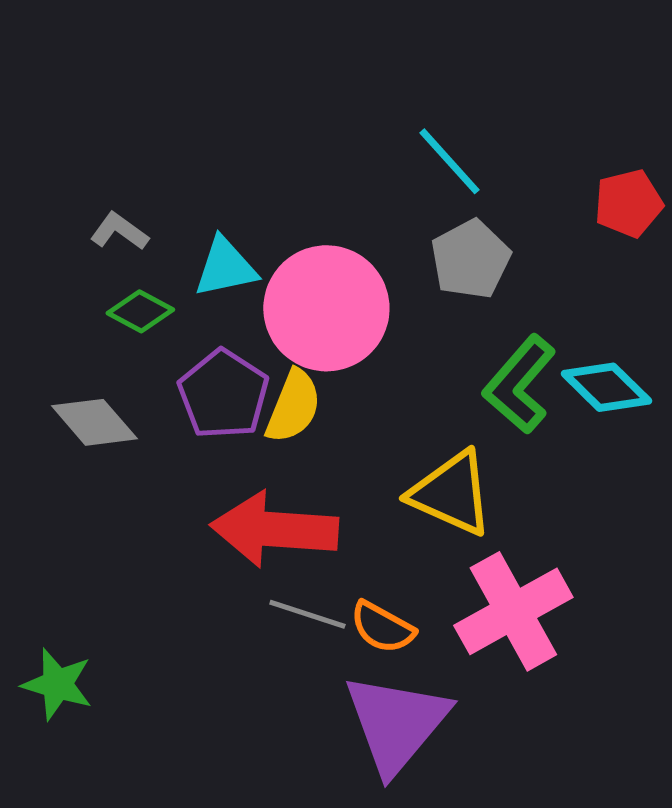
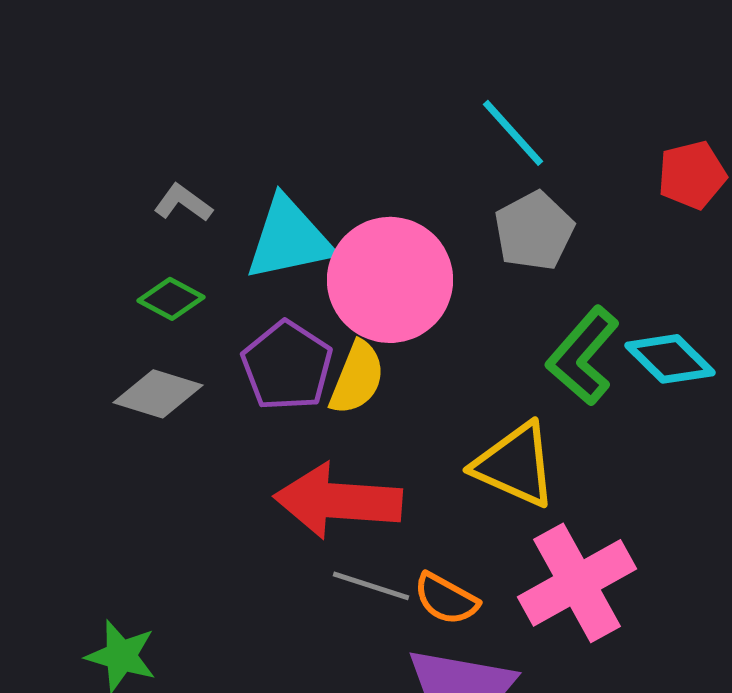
cyan triangle: (225, 267) -> (289, 239), size x1.4
green diamond: (140, 311) -> (171, 299), moved
gray diamond: (94, 422) -> (158, 394), turned -32

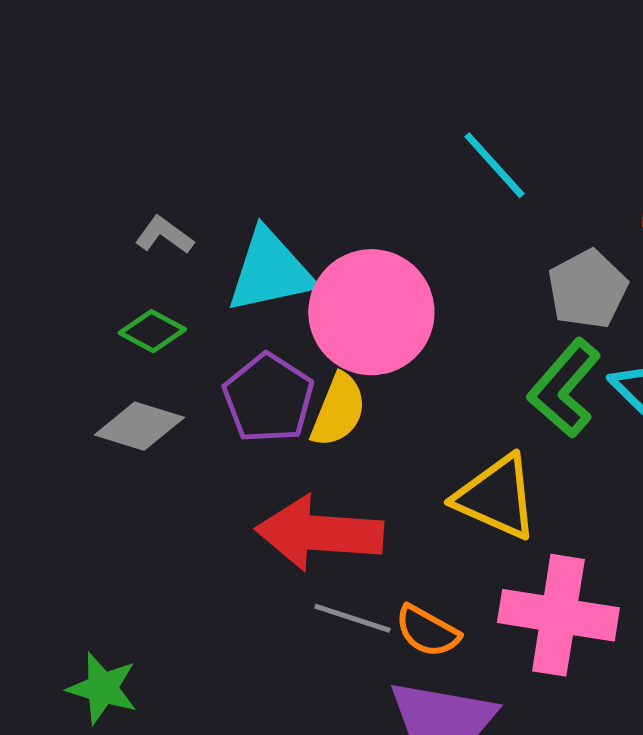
gray pentagon: (534, 231) -> (587, 289), moved
pink cross: (577, 583) -> (558, 615), turned 38

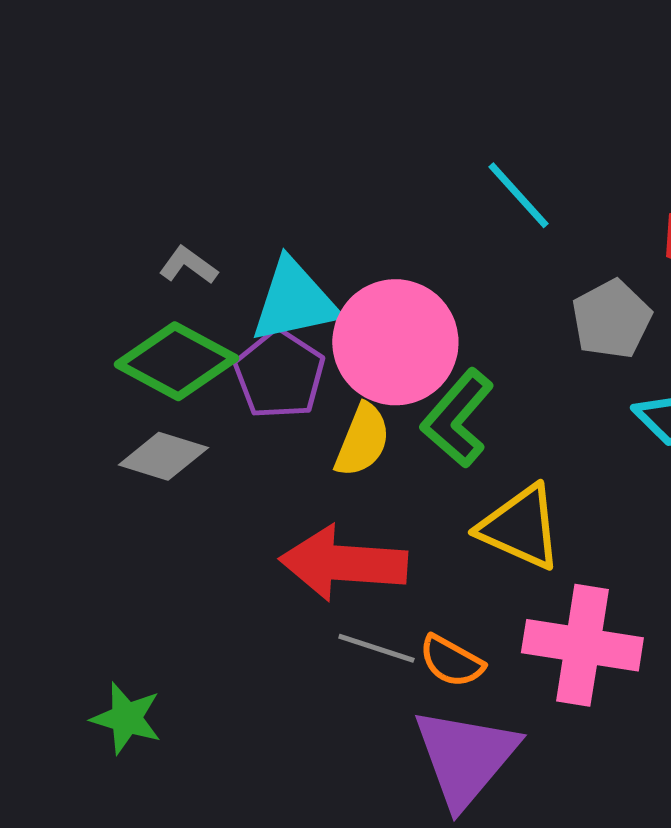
green diamond: (152, 331) -> (176, 361), size x1.8
green L-shape: (564, 388) -> (457, 418), moved
purple pentagon: (268, 398) -> (279, 374), moved

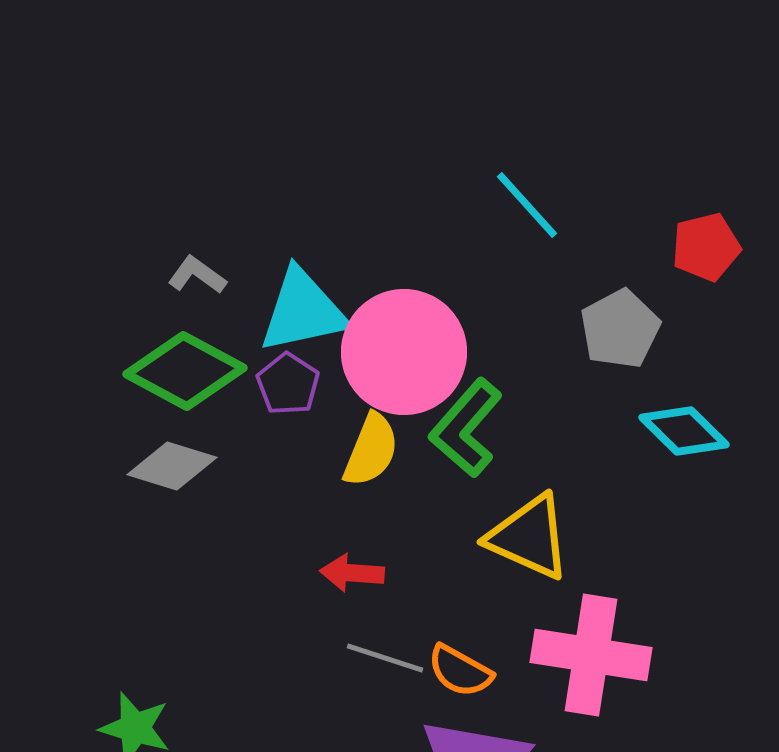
purple pentagon: (279, 374) -> (288, 384), size x0.7
red arrow: (343, 563) -> (352, 573), size x0.5

